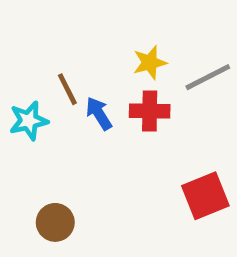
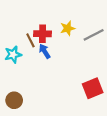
red cross: (150, 111) -> (42, 34), moved
brown circle: (55, 222) -> (14, 100), moved

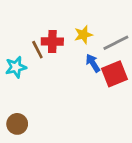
blue arrow: (45, 51) -> (93, 63), moved
red square: (93, 88) -> (115, 74), moved

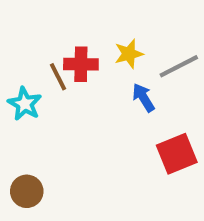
cyan star: (16, 67) -> (25, 104), turned -30
red square: (115, 74) -> (177, 154), moved

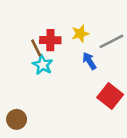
cyan star: (25, 104) -> (43, 65), moved
red square: (177, 154) -> (110, 96), turned -30

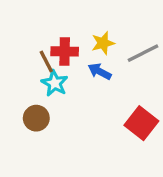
blue arrow: (89, 61) -> (100, 71), moved, turned -30
brown circle: (17, 119) -> (36, 118), moved

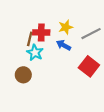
brown line: (46, 61) -> (30, 39), turned 40
red square: (141, 123) -> (89, 66), moved

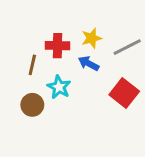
brown line: (30, 39) -> (32, 65), moved
cyan star: (35, 53) -> (59, 87), moved

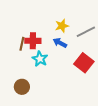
red cross: (58, 46) -> (33, 41), moved
brown circle: (32, 105) -> (22, 87), moved

